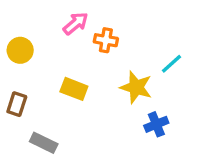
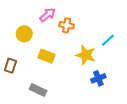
yellow circle: (20, 50) -> (24, 34), moved
gray rectangle: (44, 143) -> (38, 90), moved

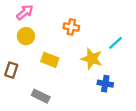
pink arrow: (48, 15) -> (25, 12), moved
blue cross: (98, 78) -> (105, 84), turned 32

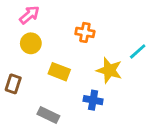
blue cross: (105, 84) -> (93, 100), moved

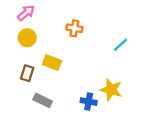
yellow star: (109, 70) -> (111, 90), moved
brown rectangle: (13, 84) -> (27, 73), moved
blue cross: (93, 100) -> (89, 102), moved

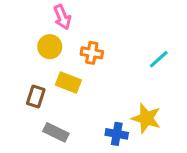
pink arrow: (26, 13) -> (62, 17), moved, turned 108
orange cross: (74, 28) -> (92, 53), moved
yellow circle: (27, 38) -> (50, 47), moved

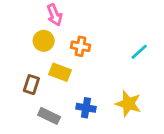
blue cross: (117, 134) -> (86, 108), moved

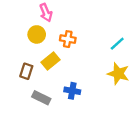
yellow rectangle: (60, 72) -> (50, 61), turned -60
yellow star: (128, 104) -> (118, 74), moved

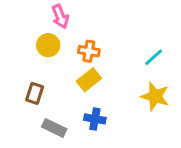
yellow rectangle: (50, 61) -> (89, 80), moved

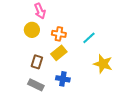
cyan line: (154, 57) -> (89, 38), moved
brown rectangle: (35, 93) -> (37, 62), moved

